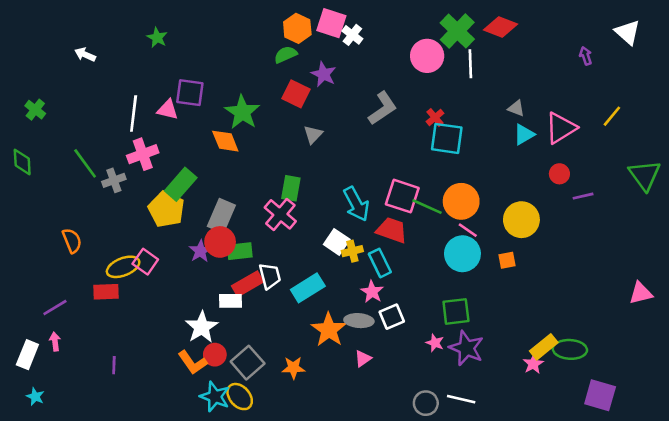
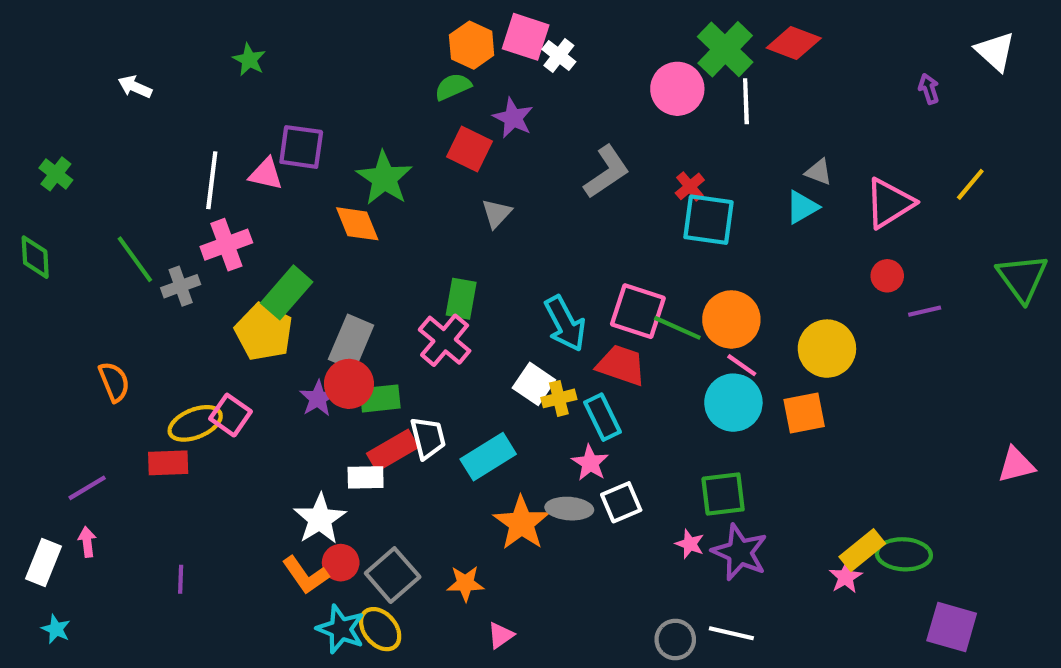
cyan triangle: (524, 134) -> (802, 207), moved
orange square: (507, 260) -> (804, 413), size x1.5
pink triangle: (363, 359) -> (501, 635), moved

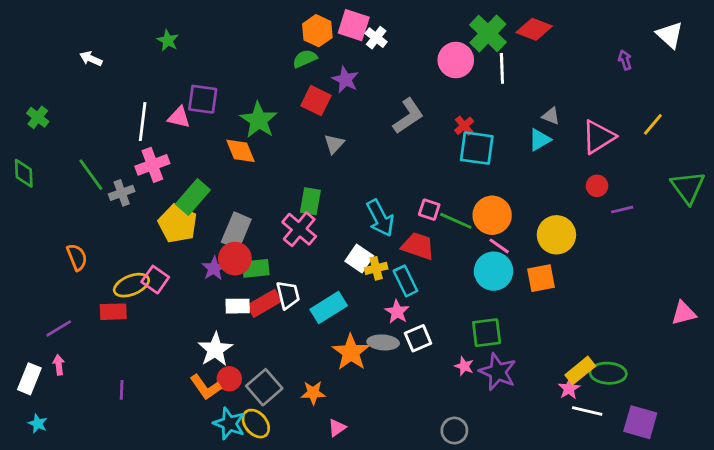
pink square: (638, 311) -> (429, 210), size x0.6
white rectangle: (366, 477) -> (238, 306), moved
white line: (731, 633) -> (587, 411), moved

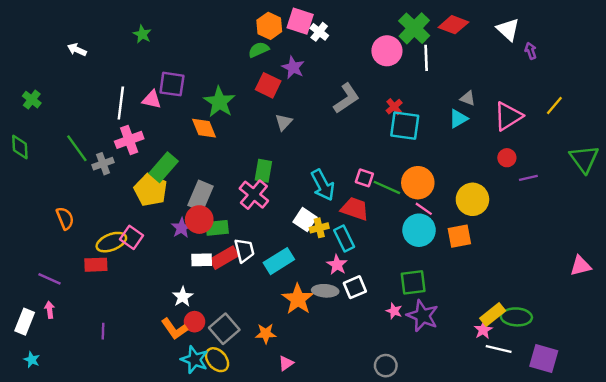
white triangle: (670, 35) -> (508, 29), moved
purple line: (59, 328) -> (50, 279), turned 55
white star: (215, 349) -> (183, 297), size x0.7

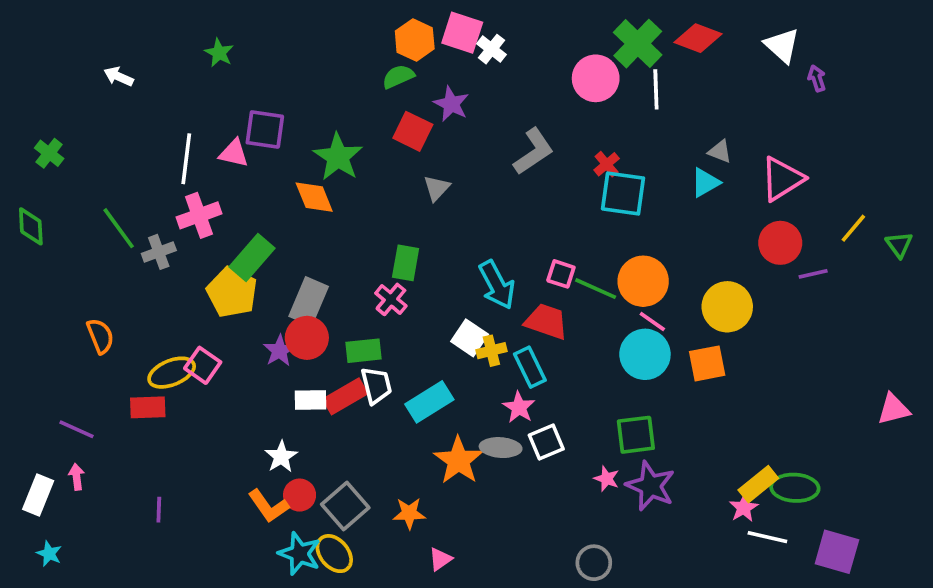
yellow line: (554, 105) -> (853, 228), moved
red circle: (507, 158) -> (780, 243), size x1.5
green triangle: (584, 159) -> (899, 245), size x0.6
pink cross: (254, 195) -> (391, 299), size x0.7
green rectangle: (217, 228) -> (364, 351), moved

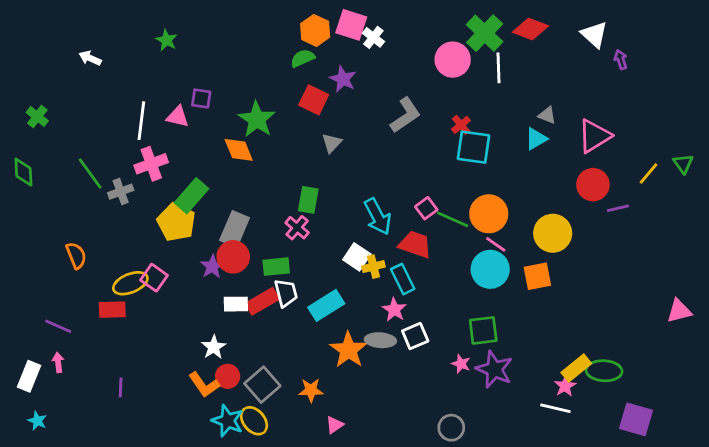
purple square: (265, 129) -> (201, 98), size x0.7
green triangle: (899, 245) -> (683, 164), moved
pink square: (561, 274) -> (426, 208), turned 35
white line: (767, 537) -> (555, 408), moved

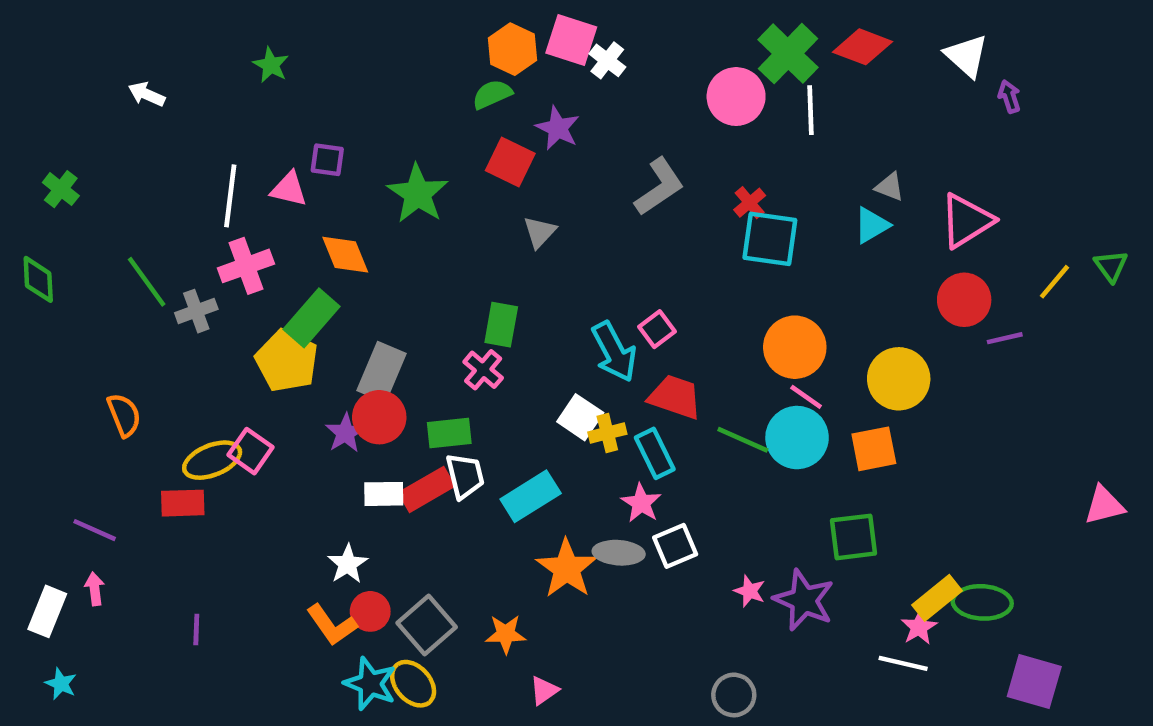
orange diamond: (239, 150) -> (345, 255), moved
pink square: (426, 208) -> (657, 329), moved
green line: (453, 219) -> (743, 440), moved
green square: (483, 330) -> (853, 537), moved

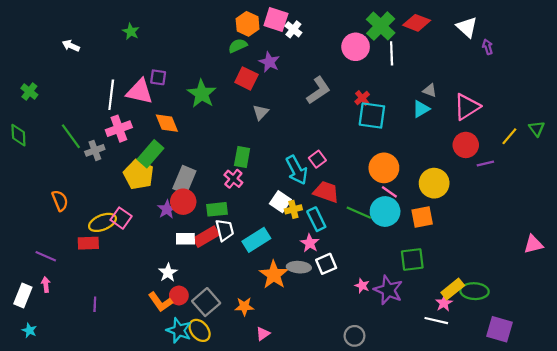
pink triangle: (289, 189) -> (140, 92), size x1.5

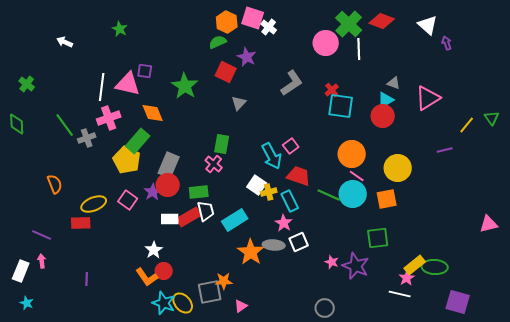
red circle: (466, 145) -> (383, 116), moved
pink square: (121, 218) -> (128, 200), moved
gray square: (206, 302) -> (210, 292), moved, turned 30

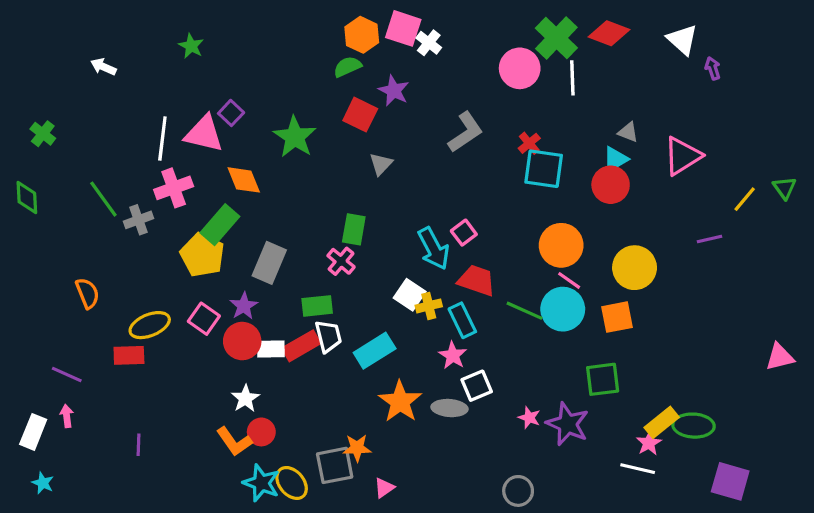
purple square: (145, 71) -> (231, 113), turned 35
red circle: (168, 185) -> (242, 341), moved
gray ellipse: (274, 245) -> (450, 408), moved

